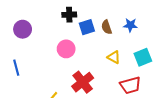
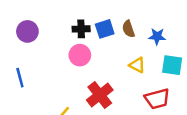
black cross: (69, 15) -> (81, 29), moved
blue star: (130, 25) -> (157, 36), moved
cyan square: (143, 57) -> (172, 65), turned 30

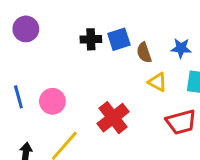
brown semicircle: (128, 29) -> (144, 53), moved
purple circle: (27, 31) -> (26, 29), moved
pink circle: (80, 55) -> (52, 101), moved

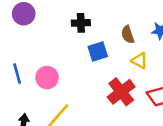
blue square: (119, 39) -> (98, 51), moved
red cross: (113, 118) -> (121, 92), moved

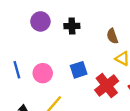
purple circle: (24, 14) -> (40, 21), moved
blue square: (98, 51) -> (79, 70), moved

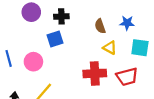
blue square: (79, 70) -> (55, 39), moved
red cross: (107, 86) -> (95, 73), turned 35

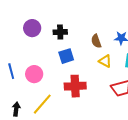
blue square: (55, 39) -> (66, 56), moved
red cross: (95, 73) -> (75, 86), moved

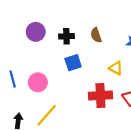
brown semicircle: (96, 41) -> (96, 35), moved
red cross: (75, 86) -> (100, 96), moved

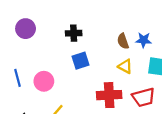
purple circle: (36, 32) -> (26, 29), moved
brown semicircle: (96, 35) -> (123, 41), moved

